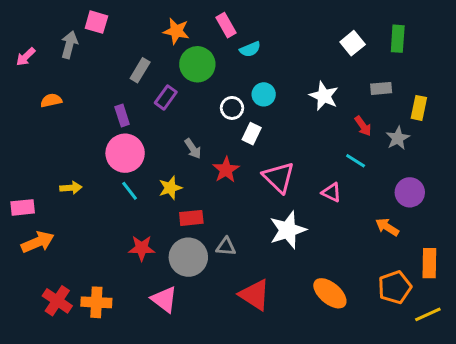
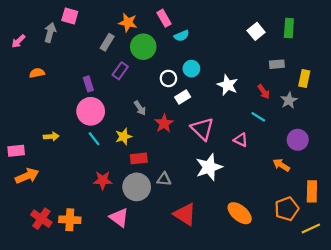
gray rectangle: (140, 70) -> (107, 42), moved
white star: (324, 96) -> (228, 85), moved
white rectangle: (252, 134) -> (183, 97), turned 32

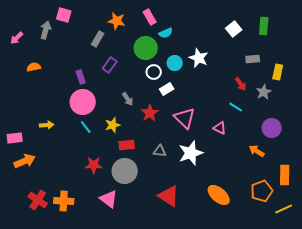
green circle: (143, 47) -> (146, 48), moved
white star: (228, 85) -> (199, 58), moved
gray triangle: (164, 179) -> (160, 151), moved

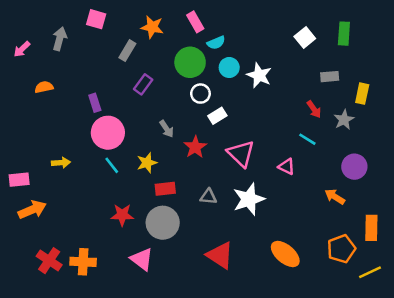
pink square: (64, 15) -> (96, 19), moved
cyan circle: (175, 63) -> (229, 67), moved
purple rectangle: (81, 77) -> (95, 103), moved

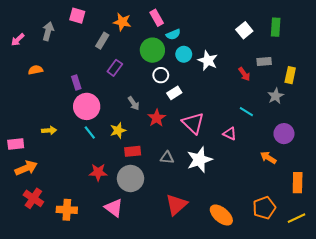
red arrow: (314, 109) -> (244, 74), moved
orange pentagon: (341, 249) -> (264, 208), moved
orange ellipse: (285, 254) -> (221, 215), moved
red triangle: (220, 255) -> (176, 205), turned 45
red cross: (49, 261) -> (33, 198), moved

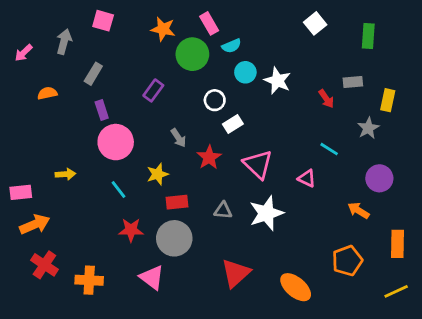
white square: (244, 30) -> (315, 23), moved
gray rectangle: (102, 41) -> (93, 74), moved
green circle: (152, 50) -> (192, 54), moved
cyan line: (90, 133) -> (118, 189), moved
orange pentagon: (264, 208) -> (347, 261), moved

